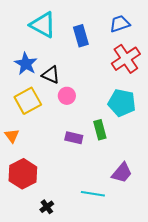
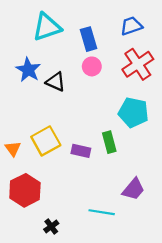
cyan triangle: (43, 25) -> (47, 27), turned -48
pink circle: (67, 96) -> (92, 66), moved
yellow square: (28, 101) -> (46, 141), moved

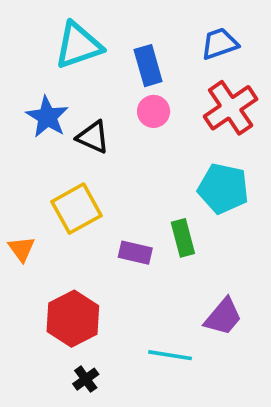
yellow square: (46, 141) -> (77, 209), moved
red hexagon: (25, 190) -> (73, 319), moved

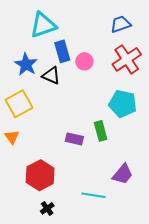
blue rectangle: (148, 66) -> (62, 51), moved
yellow square: (77, 209) -> (19, 104), moved

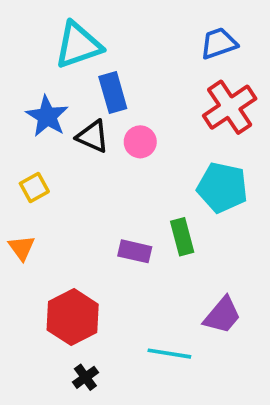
pink circle: (84, 61) -> (140, 142), moved
yellow square: (19, 104) -> (34, 187), size x0.6

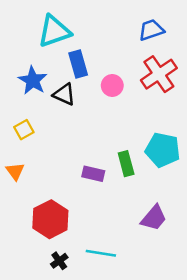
pink circle: (140, 142) -> (112, 85), moved
cyan pentagon: (222, 187) -> (163, 150), moved
cyan line: (169, 354) -> (101, 253), moved

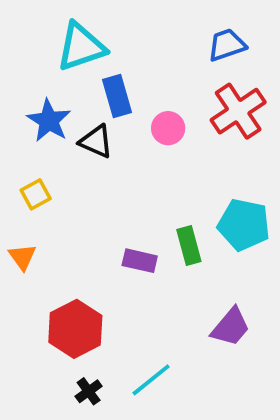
cyan line: (101, 253) -> (151, 380), turned -48

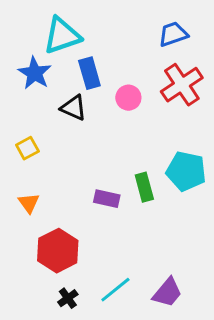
blue star: (49, 121) -> (35, 73), moved
orange triangle: (22, 257) -> (29, 203), moved
purple trapezoid: (231, 327) -> (167, 292), moved

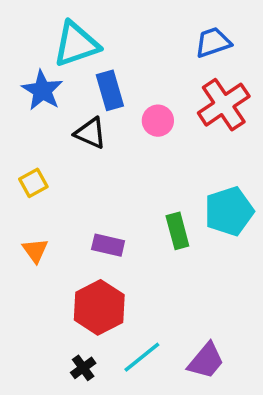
cyan pentagon: (186, 171) -> (229, 211), turned -30
purple rectangle: (107, 199) -> (108, 245), moved
red hexagon: (58, 251) -> (99, 307), moved

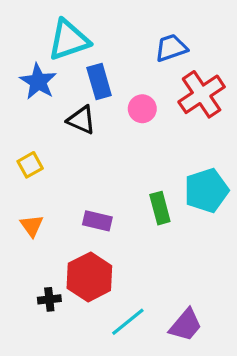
blue trapezoid: (213, 42) -> (171, 48), moved
black cross: (83, 368) -> (49, 299), moved, turned 30

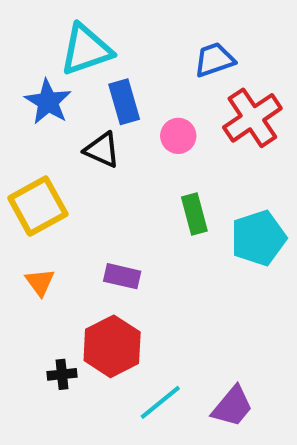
yellow square: (30, 165) -> (38, 206), size x1.8
green rectangle: (160, 208) -> (194, 214), moved

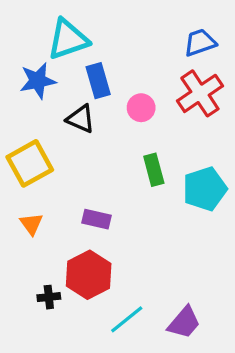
blue trapezoid: (214, 60) -> (200, 42), moved
blue star: (48, 102) -> (38, 81), turned 30

